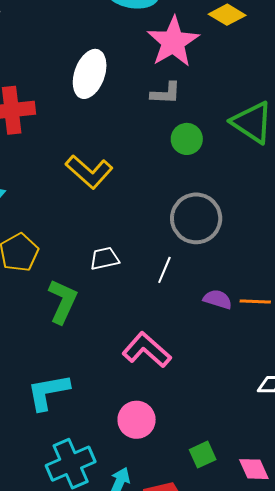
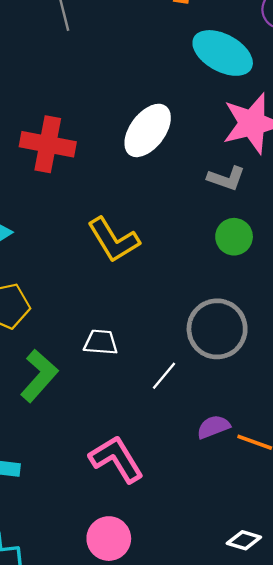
purple semicircle: (218, 299) -> (213, 427), turned -56
pink circle: (137, 420) -> (109, 539), moved

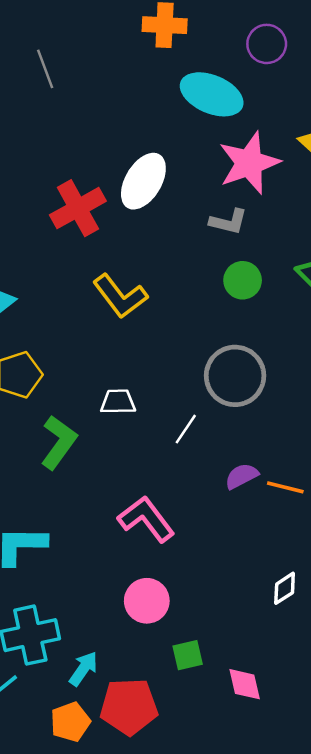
red cross: (48, 144) -> (78, 208), moved, turned -34
white diamond: (244, 540) -> (285, 588), turned -44

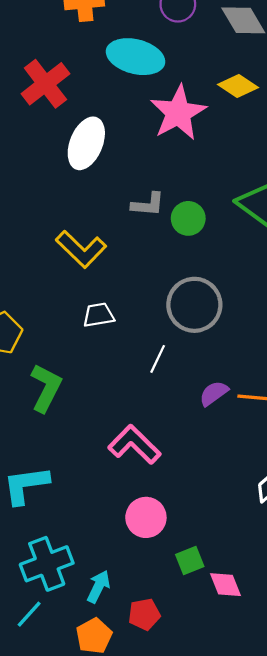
red cross: (78, 208) -> (45, 84), moved
gray L-shape: (228, 222) -> (148, 204), moved
white trapezoid: (118, 402) -> (99, 315), moved
pink diamond: (245, 684) -> (225, 585), moved
red pentagon: (129, 707) -> (144, 614), size x0.6

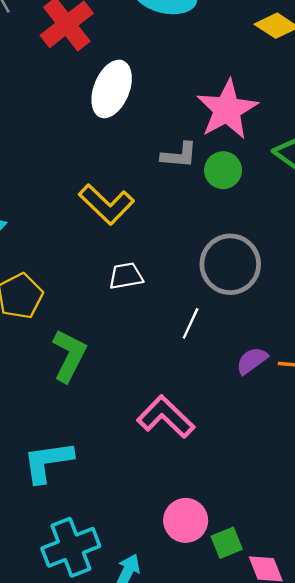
pink star: (178, 113) -> (227, 109), moved
pink circle: (146, 517) -> (186, 520), moved

